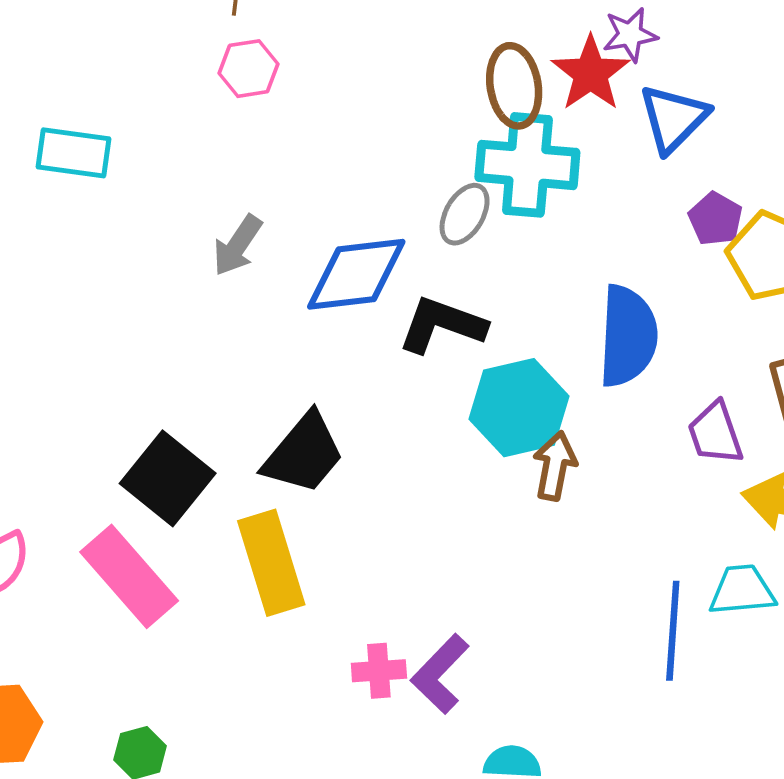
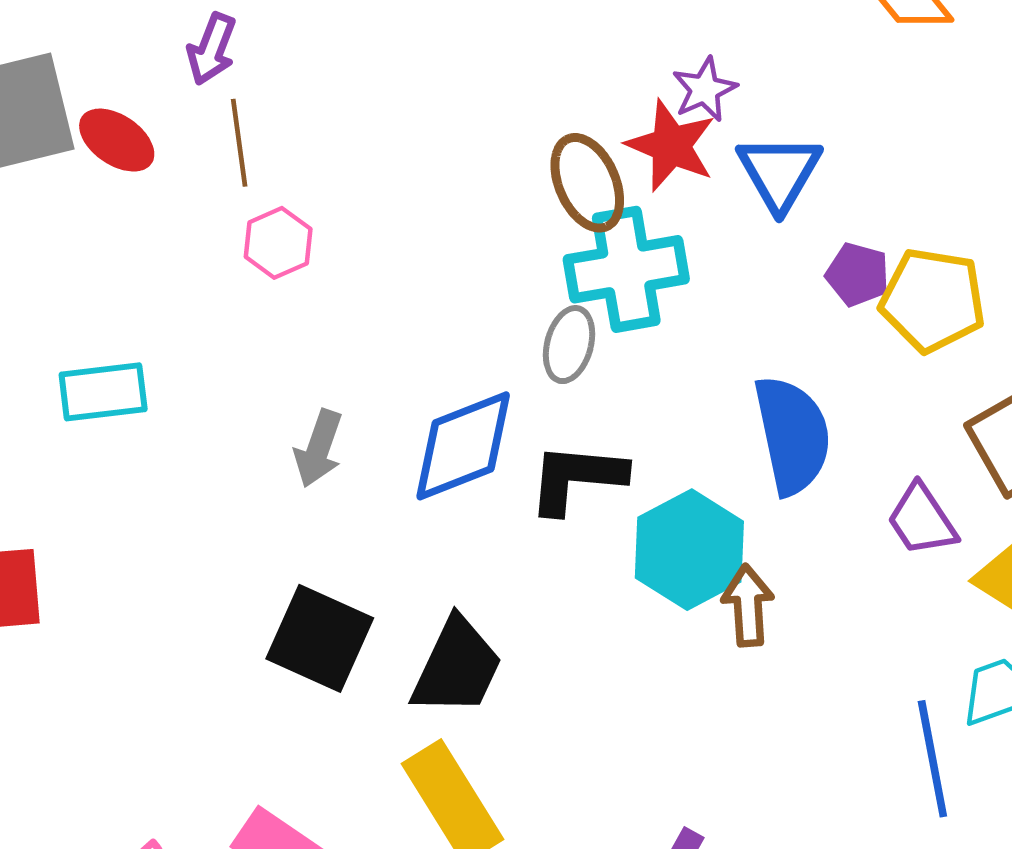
black square: (168, 478) -> (320, 638), moved

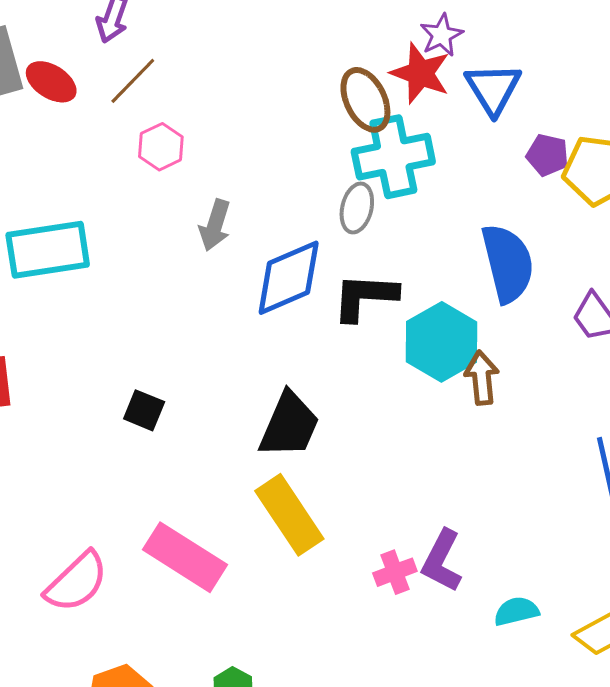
brown line: (239, 143) -> (133, 81), turned 54
cyan rectangle: (103, 392) -> (48, 250), size x1.4
gray arrow: (319, 448) -> (215, 225), moved
black square: (320, 638) -> (144, 410), moved, size x0.6

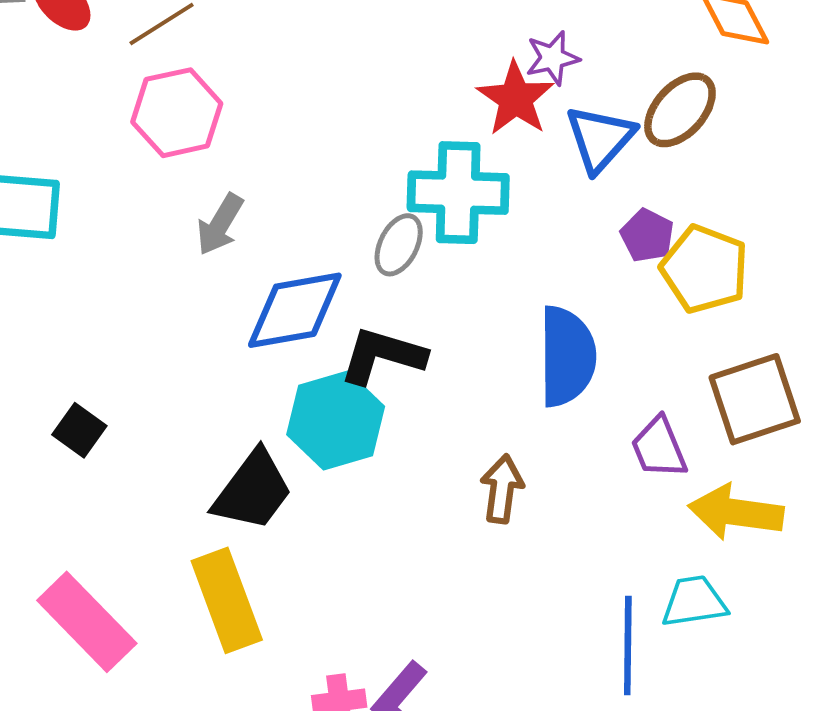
brown ellipse: (365, 100) -> (680, 110), moved, turned 54
pink hexagon: (161, 147) -> (177, 113), size x1.5
cyan hexagon: (442, 342) -> (336, 420), moved

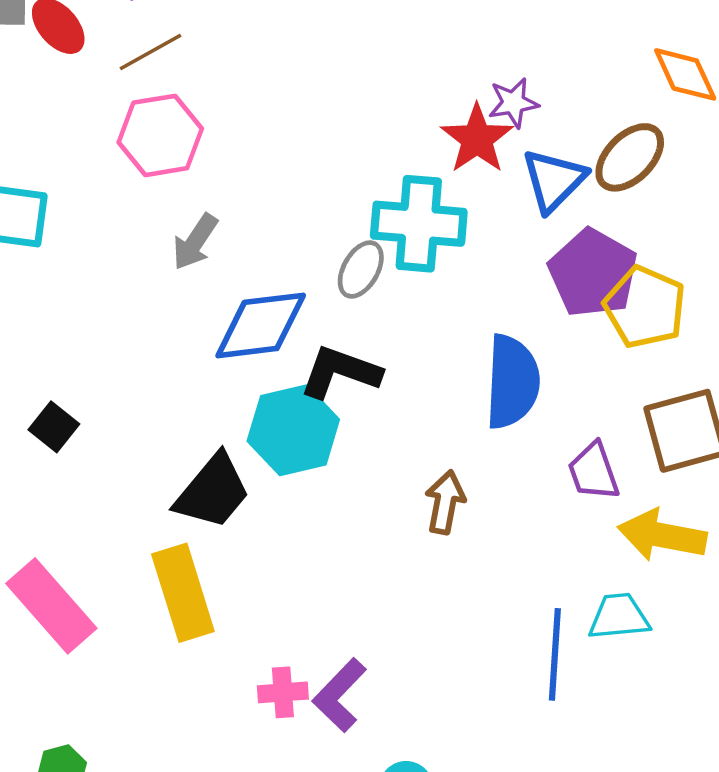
purple pentagon: (647, 235) -> (593, 273), size x1.8

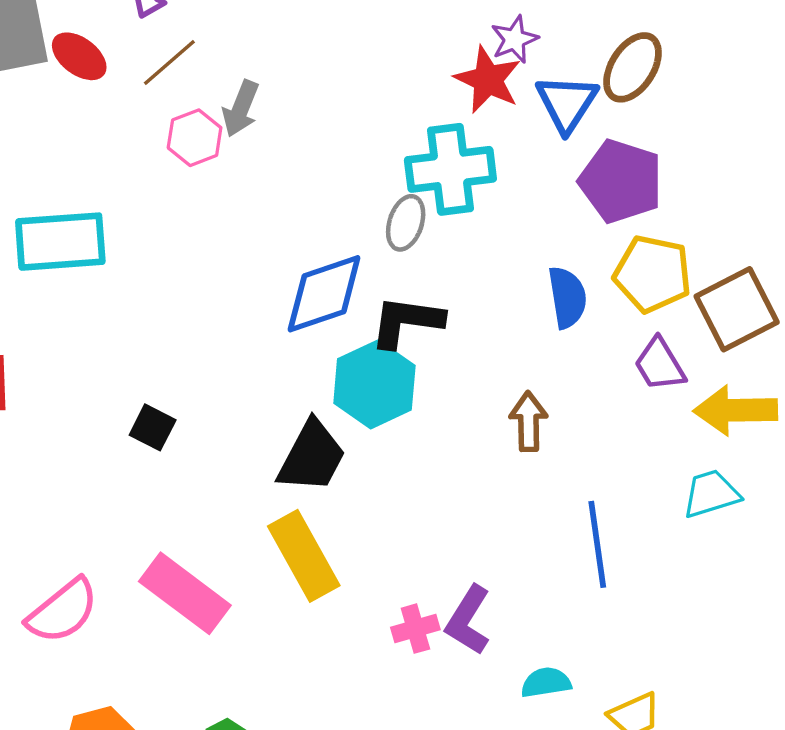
pink hexagon: (160, 135) -> (195, 138), size x0.7
gray arrow: (195, 242) -> (241, 109), moved
yellow pentagon: (645, 307) -> (653, 274), moved
blue semicircle: (512, 382) -> (567, 297), size x0.7
blue line: (555, 654) -> (597, 544), moved

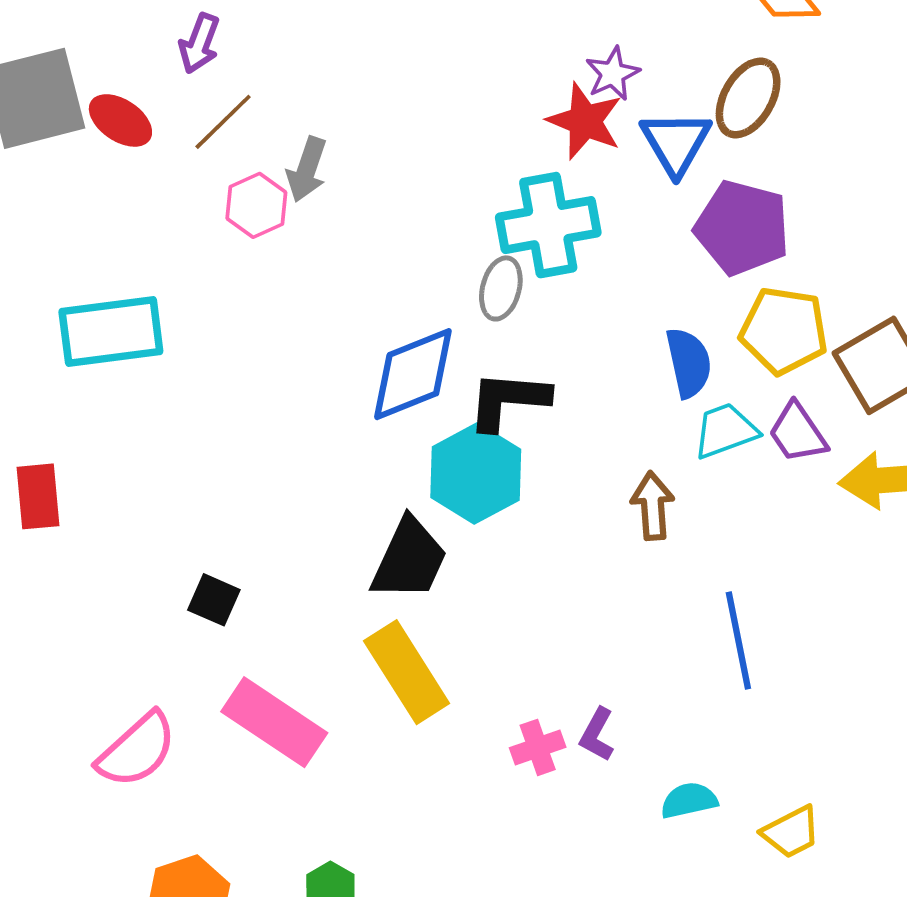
black square: (153, 427) -> (214, 600), moved
cyan trapezoid: (711, 494) -> (725, 431), moved
purple L-shape: (468, 620) -> (597, 735), size x0.7

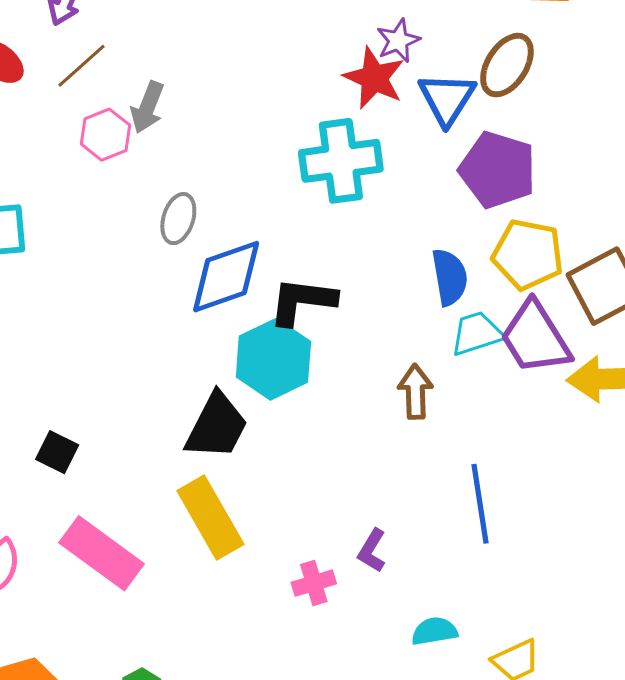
gray ellipse: (501, 288) -> (178, 219), moved
purple trapezoid: (798, 433) -> (535, 338), size x1.5
purple L-shape: (597, 735) -> (372, 551), moved

